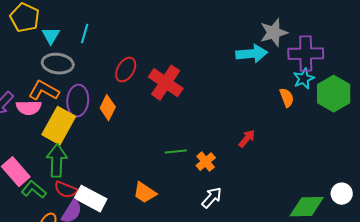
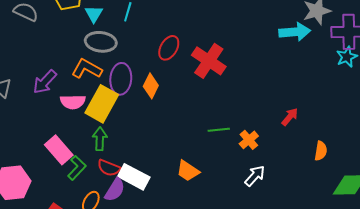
orange semicircle: (287, 98) -> (321, 151), moved, turned 30
pink semicircle: (29, 108) -> (73, 102), moved
green arrow: (57, 161) -> (100, 139), size x0.7
green L-shape: (34, 190) -> (77, 168), turned 95

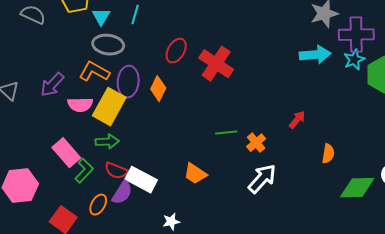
cyan arrow: (295, 32) -> (315, 55), moved
green arrow: (100, 139) -> (107, 142), turned 85
white arrow: (255, 176) -> (262, 179), size x1.4

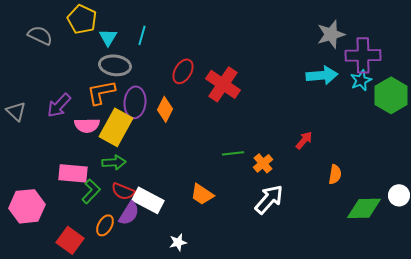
orange L-shape: (94, 72) -> (101, 92), turned -40
pink rectangle: (66, 153) -> (73, 173), turned -44

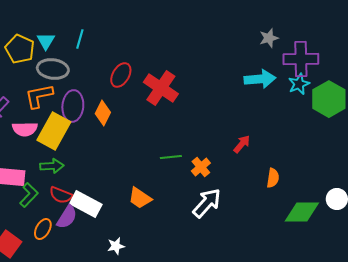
yellow pentagon: (82, 19) -> (20, 49), moved
gray star: (331, 34) -> (269, 38), size x0.7

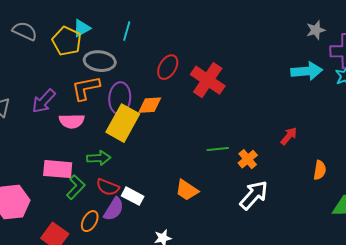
cyan triangle: (46, 41) -> (82, 28), moved, turned 30
orange diamond: (103, 113) -> (150, 105), turned 60
yellow rectangle: (54, 131) -> (123, 123), moved
white rectangle: (86, 204) -> (133, 196), size x0.7

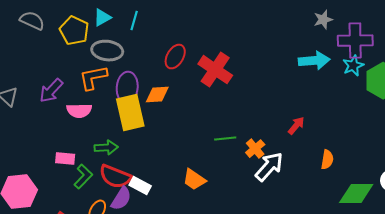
cyan triangle: (82, 28) -> (102, 18), moved
yellow rectangle: (123, 123) -> (130, 113), turned -42
pink rectangle: (58, 169) -> (65, 159), size x0.7
red semicircle: (108, 187) -> (115, 177), size x1.4
white arrow: (254, 195) -> (269, 167), moved

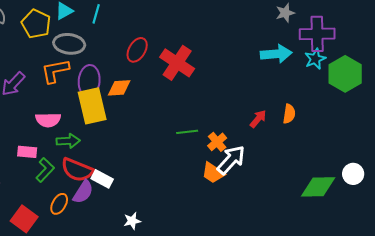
pink semicircle: (79, 111) -> (48, 120), moved
orange semicircle: (327, 160) -> (289, 114), moved
orange trapezoid: (194, 180) -> (213, 173), moved

